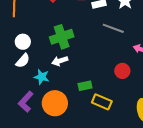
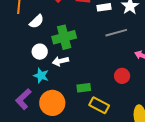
gray line: (113, 28) -> (116, 33), turned -40
white circle: (23, 42) -> (40, 52), moved
white semicircle: (23, 61) -> (37, 21), moved

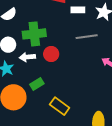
red circle: (122, 76) -> (51, 54), moved
green rectangle: (84, 88) -> (37, 84), moved, turned -32

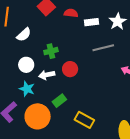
green cross: (34, 34) -> (51, 51), size x0.6

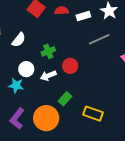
cyan star: (27, 89) -> (16, 85), moved

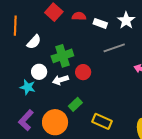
white rectangle: (83, 16) -> (100, 23), turned 32
green cross: (48, 51) -> (62, 56), size x1.5

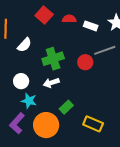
white circle: (39, 72) -> (21, 81), moved
red circle: (83, 72) -> (85, 62), moved
cyan star: (28, 87) -> (29, 101), moved

